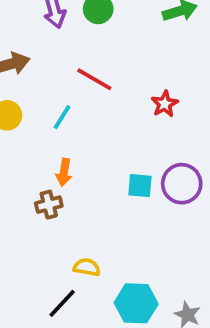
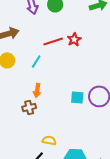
red line: (94, 79) -> (53, 41), turned -48
red star: (165, 104) -> (74, 39), moved

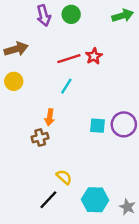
cyan line: (36, 61) -> (66, 86), moved
yellow semicircle: (49, 140) -> (64, 177), turned 32

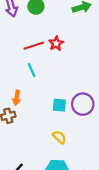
cyan line: (66, 86) -> (32, 70), turned -56
yellow semicircle: (64, 177) -> (59, 137), moved

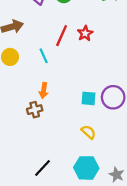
red line: (34, 46) -> (62, 36), turned -48
cyan line: (32, 70) -> (44, 56), moved

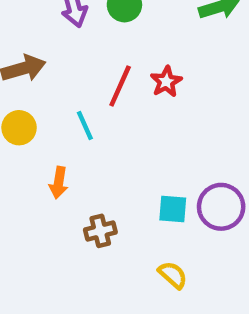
orange arrow: (44, 91) -> (59, 183), moved
brown cross: (35, 110) -> (100, 231), moved

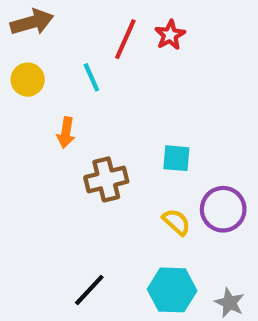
purple circle: (221, 207) -> (223, 209), moved
brown cross: (100, 231) -> (106, 179), size x1.4

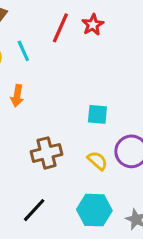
cyan line: (91, 77) -> (23, 51), moved
brown cross: (106, 179) -> (46, 153), moved

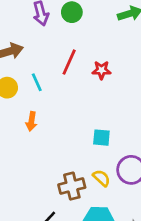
red star: (93, 25) -> (101, 70), moved, turned 30
brown cross: (46, 153) -> (72, 186), moved

